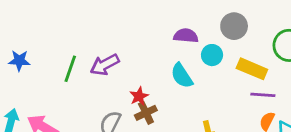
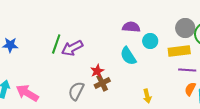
gray circle: (234, 26) -> (185, 28), moved
green line: (70, 69) -> (56, 44), moved
yellow rectangle: (252, 69) -> (179, 51), turned -30

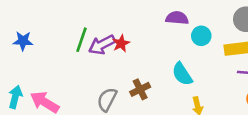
cyan semicircle: (128, 56) -> (182, 74), moved
red star: (97, 71) -> (121, 43), moved

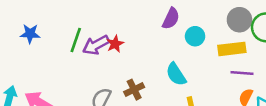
purple semicircle: (177, 18) -> (171, 18), turned 110
blue star: (23, 41) -> (30, 34), moved

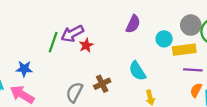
blue star: (30, 34) -> (24, 69), moved
cyan circle: (195, 36) -> (164, 39), moved
purple arrow: (96, 45) -> (72, 34), moved

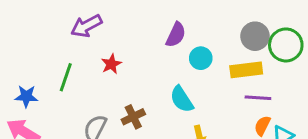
purple arrow: (72, 34) -> (86, 26), moved
cyan circle: (164, 39) -> (201, 58), moved
green line: (53, 42) -> (66, 77), moved

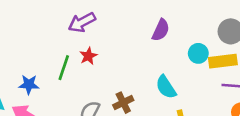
cyan circle: (201, 58) -> (198, 53), moved
red star: (111, 64) -> (88, 56), moved

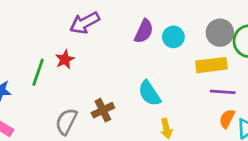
purple arrow: (82, 22) -> (85, 23), moved
cyan circle: (198, 53) -> (173, 37), moved

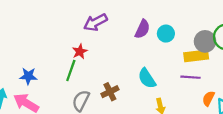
gray circle: (220, 33) -> (205, 41), moved
green line: (38, 72) -> (71, 70), moved
purple line: (223, 92) -> (191, 77), moved

